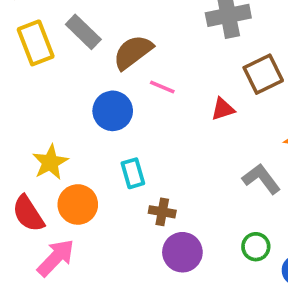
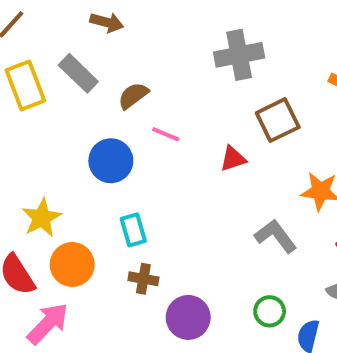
brown semicircle: (133, 52) -> (133, 96), size x0.7
brown cross: (162, 212) -> (143, 279), moved

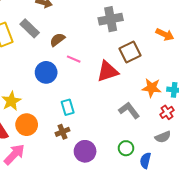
red triangle: (233, 159) -> (108, 71), size x1.6
cyan rectangle: (133, 230) -> (68, 107), moved
brown cross: (143, 279) -> (62, 132), turned -32

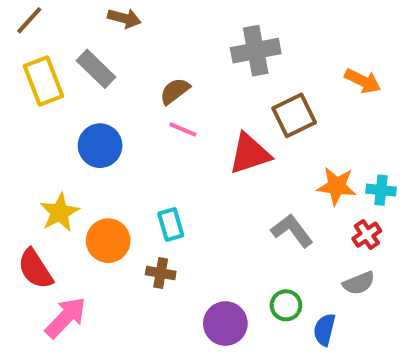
brown semicircle: (57, 40) -> (175, 91), moved
blue circle: (46, 72) -> (100, 146), moved
orange circle: (27, 125) -> (108, 241), moved
brown cross: (62, 132) -> (161, 273), turned 32
purple circle: (85, 151) -> (225, 324), moved

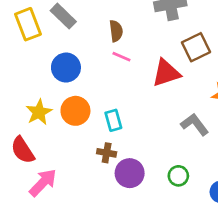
brown semicircle: (175, 91) -> (116, 31), turned 120
orange circle: (108, 241) -> (75, 111), moved
green circle: (286, 305) -> (178, 176), moved
purple circle: (225, 324) -> (130, 173), moved

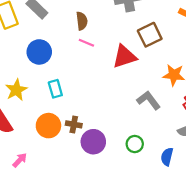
orange circle: (75, 111) -> (48, 126), moved
cyan rectangle: (113, 120) -> (55, 89), moved
pink arrow: (43, 183) -> (20, 160), moved, size x0.6

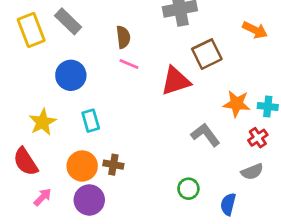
purple circle: (93, 142) -> (89, 200), moved
pink arrow: (20, 160) -> (43, 197), moved

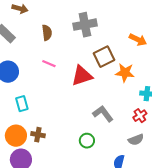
brown semicircle: (123, 37) -> (47, 33), moved
orange star: (237, 104) -> (125, 73), moved
green circle: (188, 189) -> (87, 141), moved

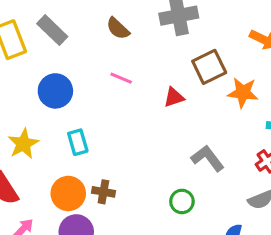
brown semicircle: (47, 33) -> (118, 28), turned 140
red triangle: (82, 76) -> (174, 97), size x0.6

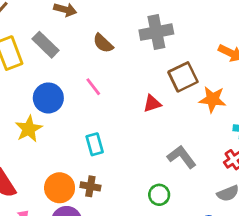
pink line: (121, 78) -> (93, 87), moved, turned 30
cyan rectangle: (78, 142) -> (95, 144), moved
yellow star: (23, 144) -> (29, 129), moved

